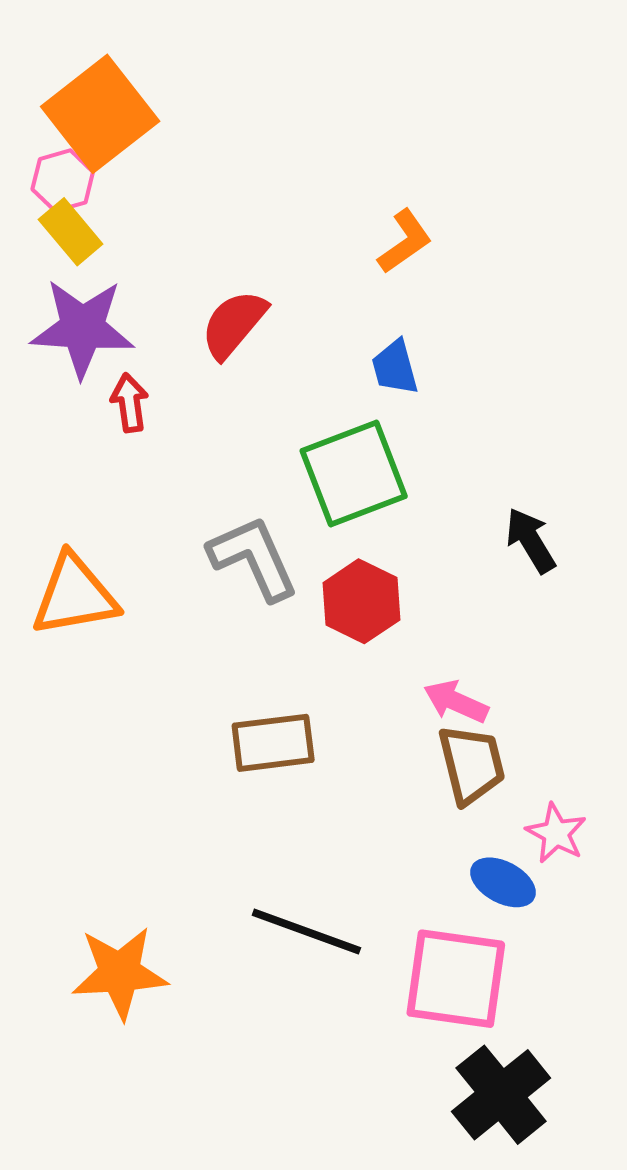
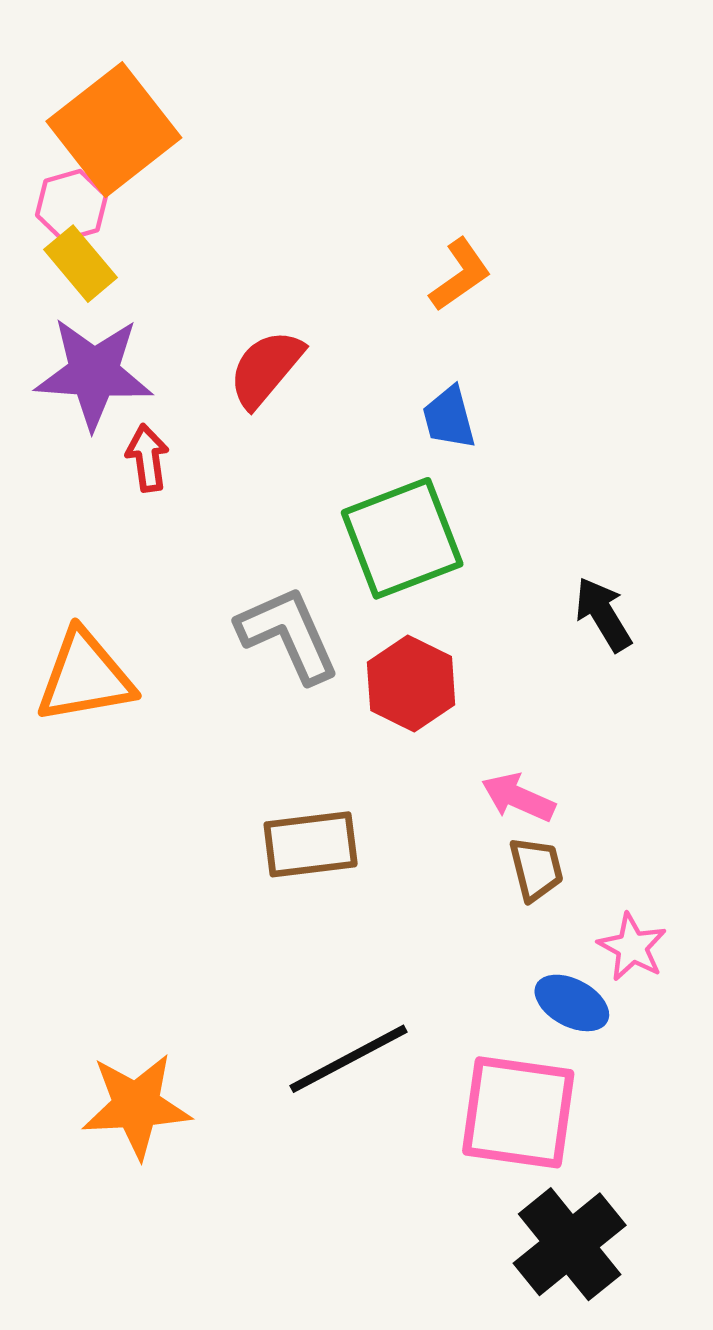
brown trapezoid: (472, 764) -> (536, 869), size x0.7
black line: (306, 932) -> (348, 1059), turned -48

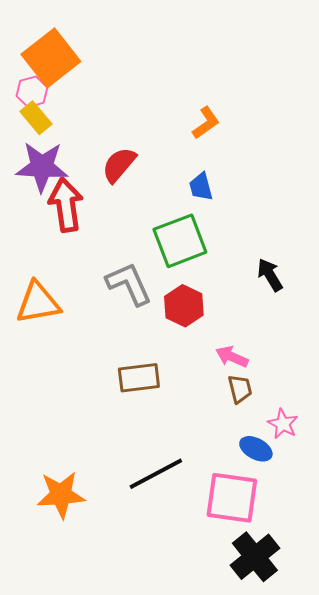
red arrow: (147, 458) -> (66, 205), size x1.8

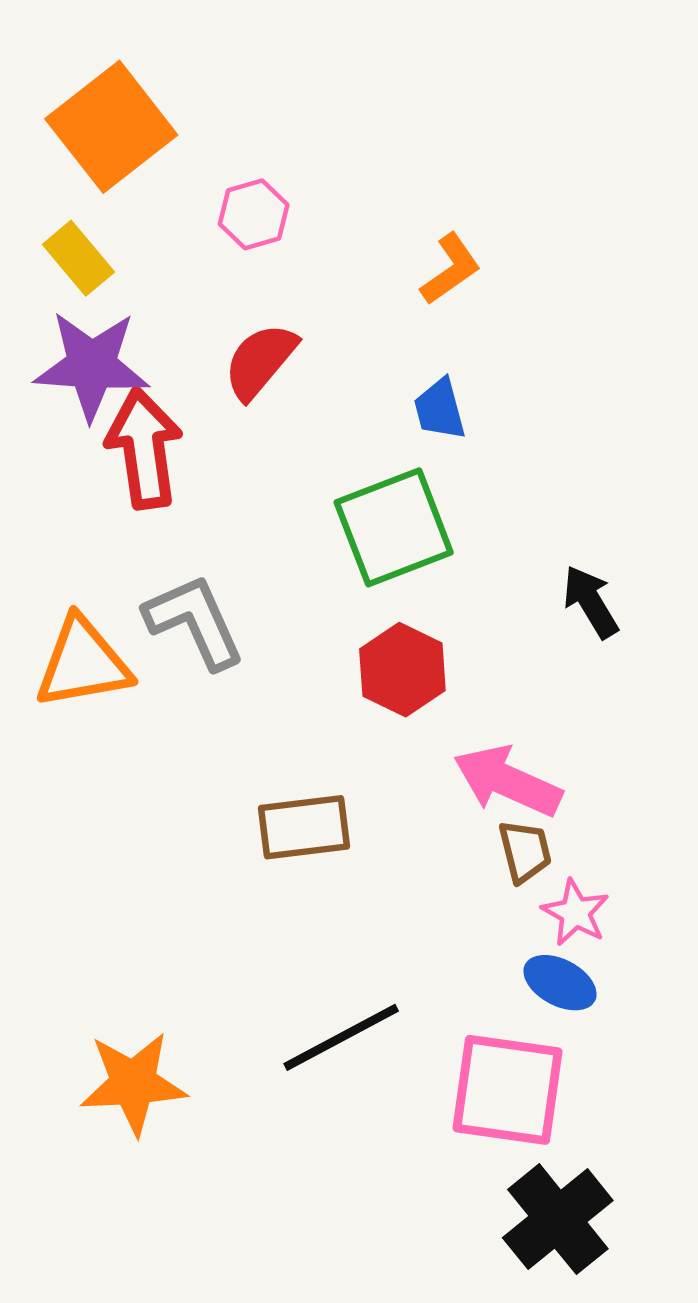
pink hexagon: (32, 92) -> (254, 214), moved
gray L-shape: (129, 284) -> (194, 621), moved
pink arrow: (232, 357) -> (507, 781), size x1.5
pink star: (283, 424) -> (575, 913), moved

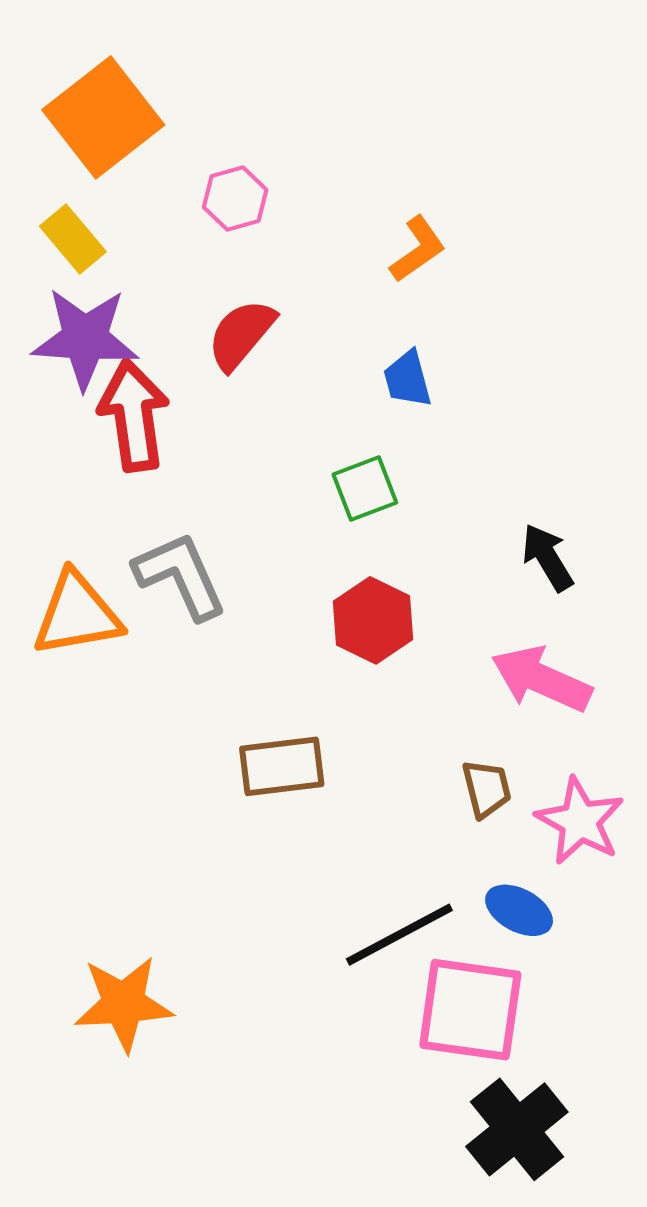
green square: (394, 527) -> (365, 488), size x0.6
pink arrow: (507, 781) -> (541, 679), moved
pink star: (575, 913) -> (580, 821), moved, size x1.4
black line: (341, 1037) -> (399, 935), moved

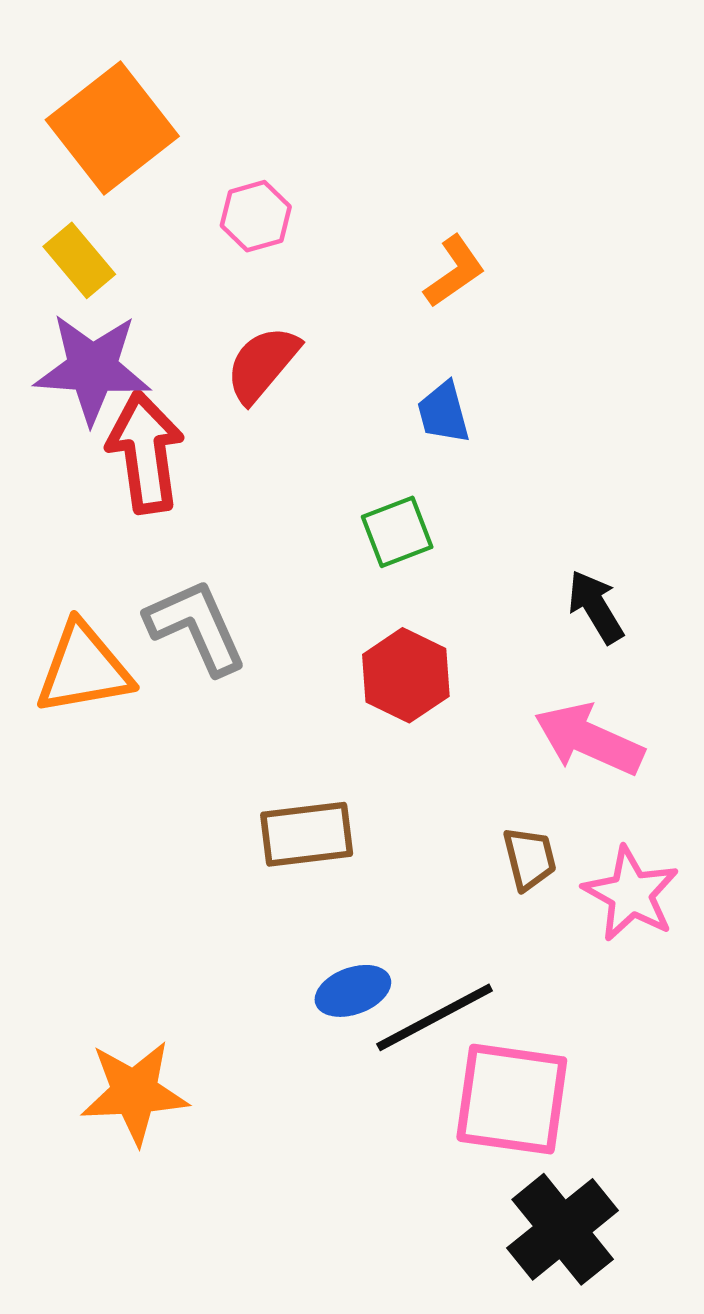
blue ellipse: (519, 910) -> (353, 991), moved, turned -48

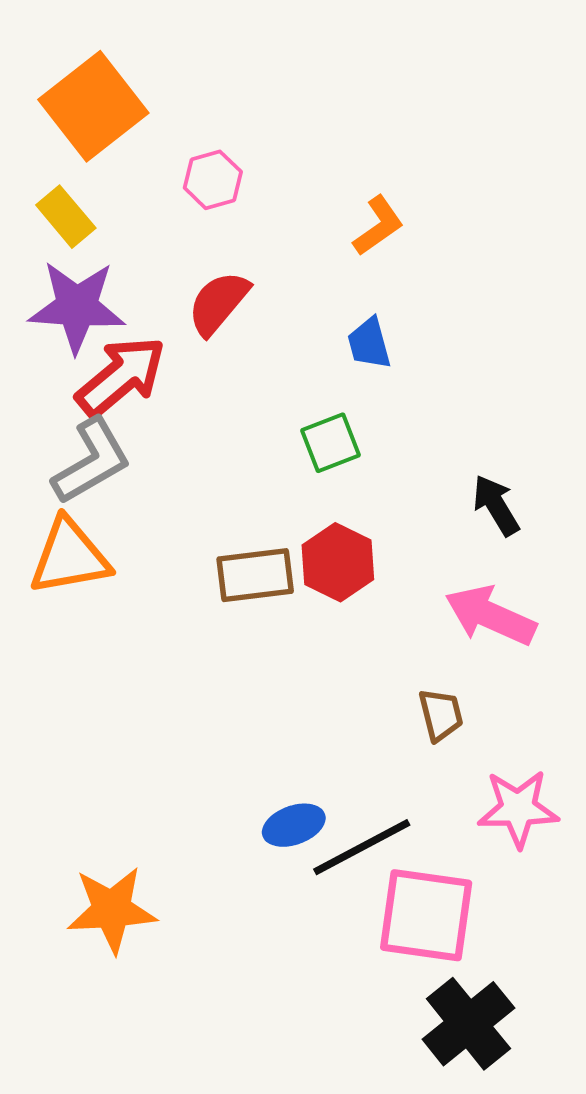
red arrow: (145, 452) -> (121, 377), turned 58
gray L-shape: (196, 627) -> (92, 461), moved, turned 84
brown rectangle: (307, 834) -> (255, 575), moved
pink star: (631, 894) -> (518, 809), moved, turned -30

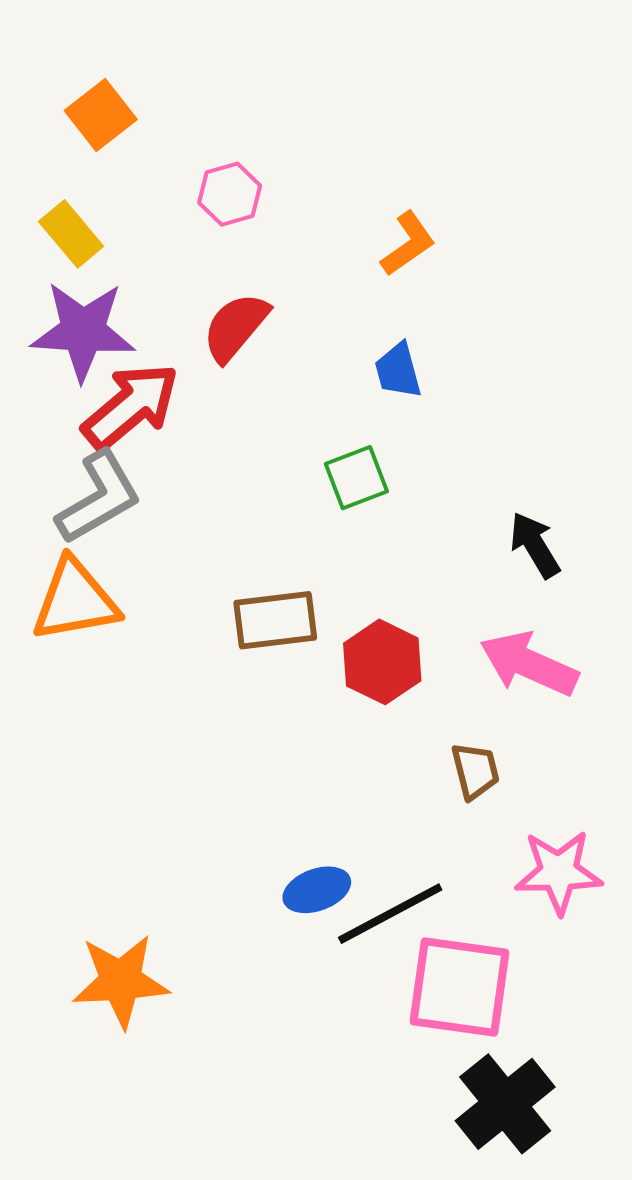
orange square: (93, 106) -> (101, 115), size x0.6
red hexagon: (338, 562) -> (382, 662), moved

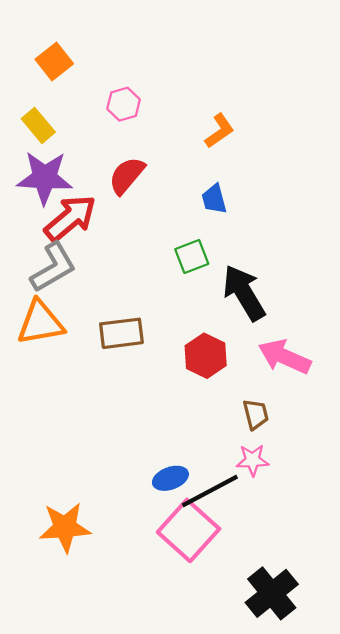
black arrow: (535, 545) -> (244, 293), moved, size x1.6
brown rectangle: (275, 620) -> (121, 333), moved
pink star: (559, 872) -> (253, 460), moved, size x0.7
pink square: (460, 987) -> (189, 530), moved, turned 34

